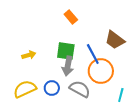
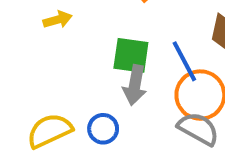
yellow arrow: (29, 55) -> (58, 20), moved
gray semicircle: (80, 89) -> (198, 129), moved

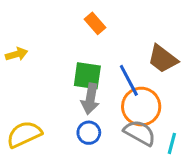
yellow arrow: (58, 20) -> (16, 54), moved
blue circle: (103, 129) -> (89, 133), moved

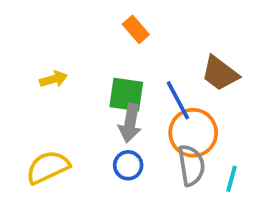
yellow arrow: (16, 54) -> (53, 79), moved
gray semicircle: (140, 133) -> (191, 165), turned 52

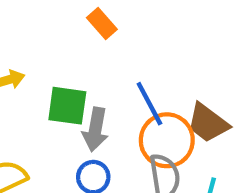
brown trapezoid: (220, 73) -> (208, 123), moved
green square: (126, 95) -> (67, 106), moved

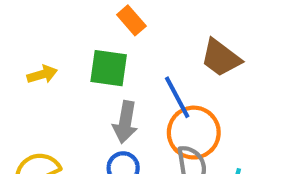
green square: (67, 106) -> (109, 68), moved
brown trapezoid: (208, 123) -> (221, 58), moved

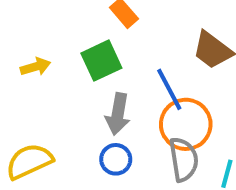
green square: (109, 68) -> (101, 61), turned -33

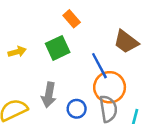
gray arrow: (118, 114) -> (49, 95), moved
blue circle: (116, 159) -> (77, 109), moved

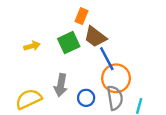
orange rectangle: (72, 19) -> (81, 16), turned 63
brown trapezoid: (126, 42) -> (95, 37), moved

